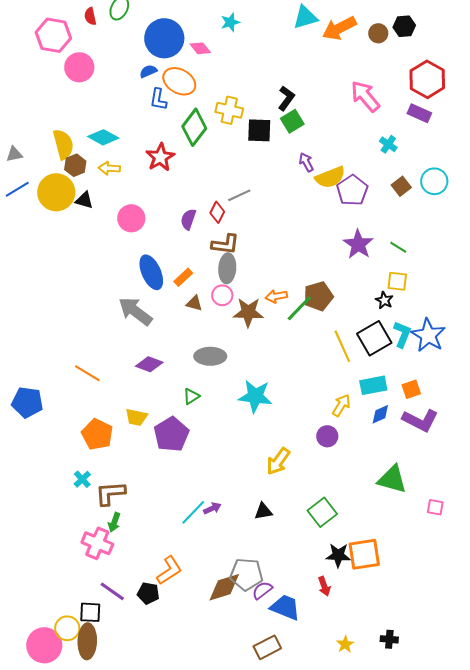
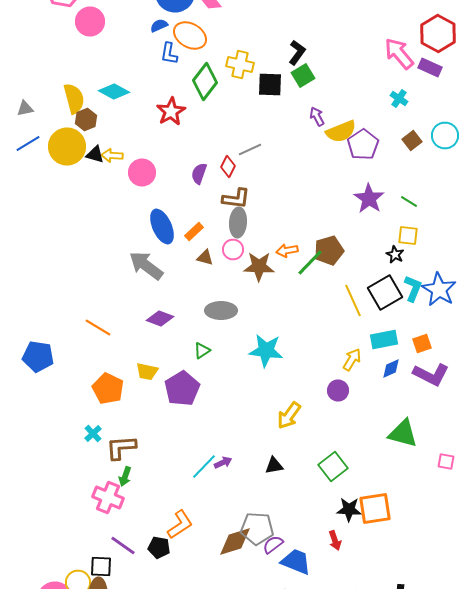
pink arrow: (365, 96) -> (399, 54), moved
yellow arrow: (109, 168) -> (112, 156), moved

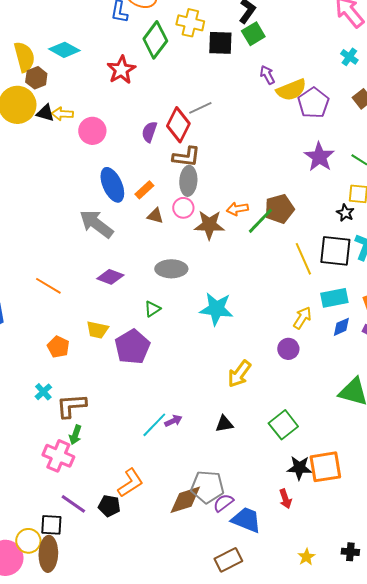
red diamond: (228, 166) -> (178, 125), size x1.6
black square: (385, 292) -> (335, 251), turned 36
orange pentagon: (108, 388) -> (58, 347), size x0.7

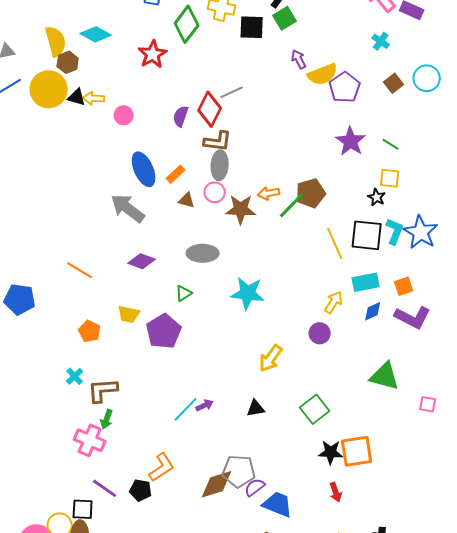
pink circle: (92, 131) -> (124, 115), size x0.7
red arrow: (285, 499) -> (336, 492), moved

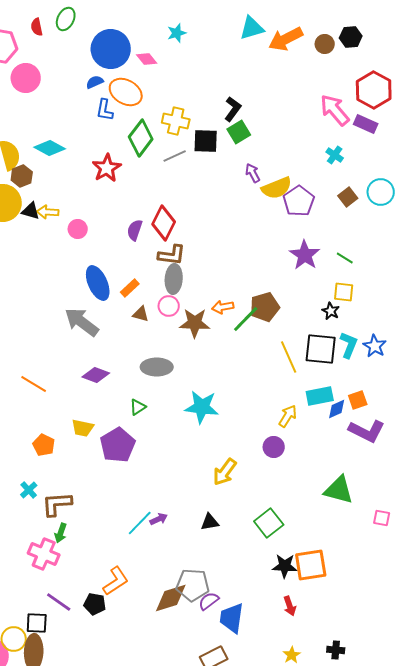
gray line: (232, 92) -> (175, 156), moved
blue star: (421, 232) -> (375, 346), size x0.7
blue diamond: (373, 311) -> (337, 409), moved
blue trapezoid: (278, 504) -> (232, 618), turned -104

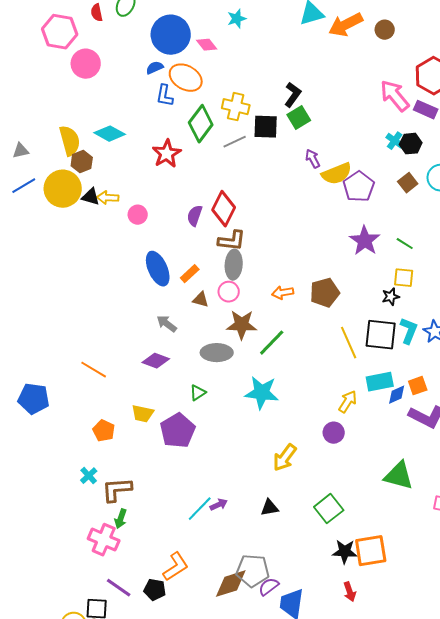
black hexagon: (351, 37) -> (411, 144), moved
black star: (331, 311) -> (391, 297), turned 30
green line: (246, 319) -> (272, 343), moved
gray arrow: (82, 322) -> (167, 324), moved, size x0.6
brown star: (195, 323) -> (242, 325), moved

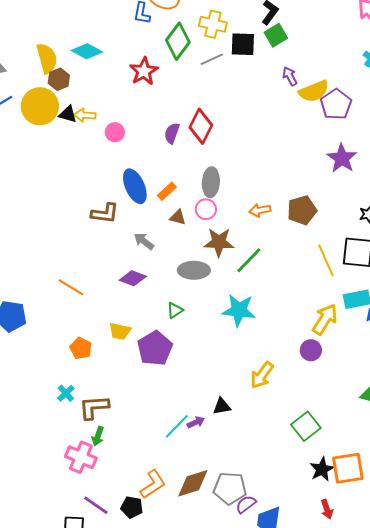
brown L-shape: (232, 241) -> (105, 213), moved
yellow arrow: (348, 402) -> (325, 319), size x1.4
black triangle: (270, 508) -> (222, 406), moved
black star: (345, 552) -> (322, 469), turned -30
brown diamond: (231, 584) -> (193, 483), moved

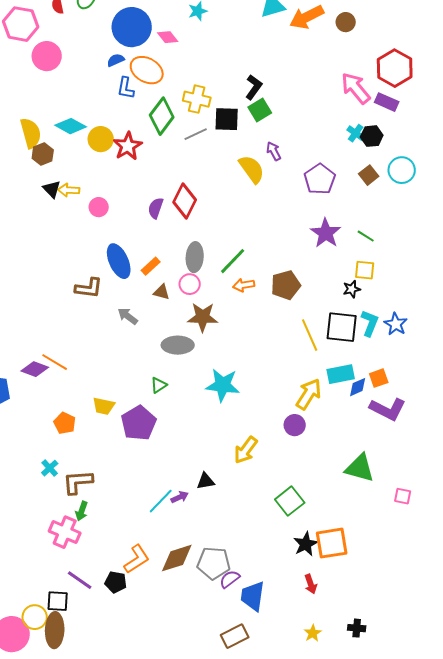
yellow semicircle: (314, 91) -> (252, 169), moved, turned -104
yellow circle: (40, 106) -> (101, 139), moved, size x0.7
black triangle: (68, 114) -> (52, 189), turned 30
green line: (249, 260) -> (233, 261), moved
purple diamond: (133, 278) -> (35, 369), moved

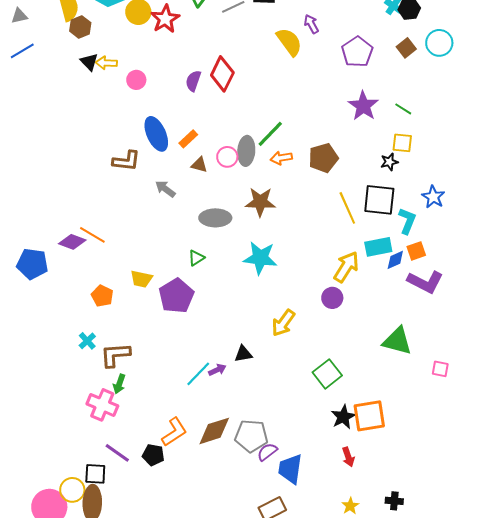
gray ellipse: (195, 257) -> (246, 151), moved
brown star: (203, 317) -> (260, 202), moved
cyan L-shape: (370, 323) -> (407, 221), moved

